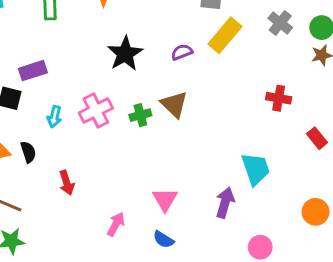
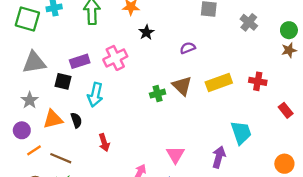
gray cross: (280, 23) -> (249, 22), moved
yellow rectangle: (225, 35) -> (219, 82), moved, turned 30
black star: (125, 54) -> (146, 32), moved, size x0.6
pink cross: (96, 110) -> (115, 58), moved
cyan arrow: (54, 117) -> (95, 95), size x1.5

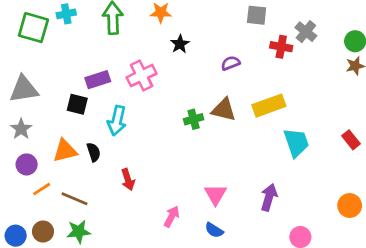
gray triangle: (34, 62) -> (24, 89), moved
red cross: (258, 81) -> (281, 47), moved
brown triangle: (182, 86) -> (224, 110), turned -30
gray star: (30, 100) -> (21, 129), moved
cyan trapezoid: (241, 133) -> (296, 143), moved

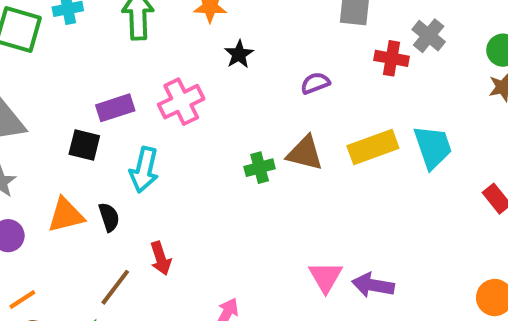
cyan trapezoid: (296, 143) -> (433, 147), moved
orange line: (42, 189) -> (22, 300), moved
pink triangle: (215, 195) -> (326, 277), moved
purple arrow: (269, 197) -> (373, 285), turned -96
brown line: (74, 199) -> (115, 287), moved, turned -76

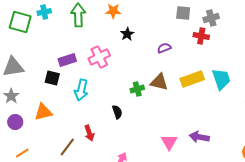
gray cross: (429, 36) -> (211, 18), moved, turned 35
black semicircle: (109, 217) -> (117, 112), moved
purple arrow: (373, 285) -> (199, 137), moved

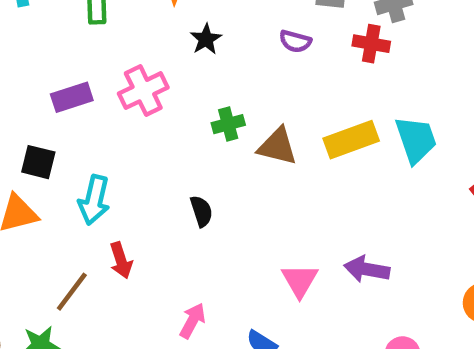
purple semicircle: (164, 48) -> (295, 41), moved, turned -144
black square: (52, 78) -> (38, 162), moved
green cross: (137, 89) -> (228, 124), moved
cyan arrow: (81, 90) -> (94, 200), moved
black semicircle: (117, 112) -> (201, 211), moved

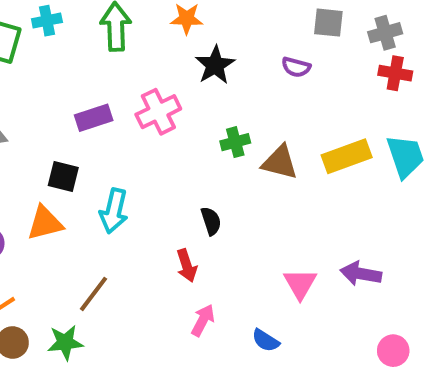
black star: (206, 39) -> (215, 65), size x1.4
red cross: (371, 44) -> (395, 73), moved
red arrow: (121, 260) -> (187, 266), moved

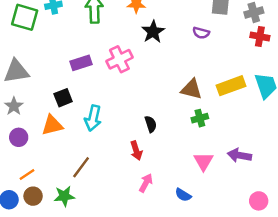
green cross: (235, 142) -> (200, 118), moved
black square: (63, 176) -> (63, 98), turned -36

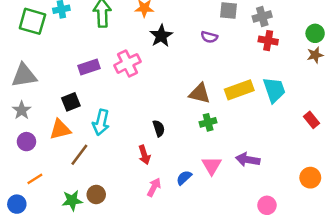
brown line: (81, 167) -> (79, 155), moved
blue semicircle: (183, 195) -> (184, 178), moved, turned 105
brown circle: (33, 196) -> (96, 194), moved

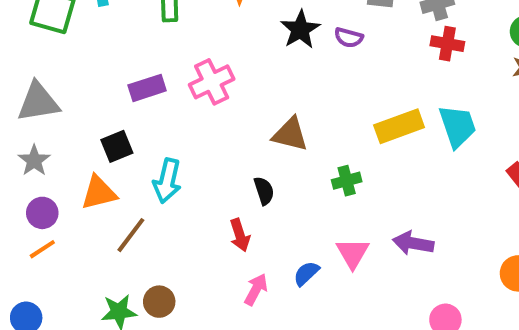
black star: (161, 36) -> (300, 29), moved
brown triangle: (200, 93) -> (290, 134), moved
orange line: (35, 179) -> (42, 249), moved

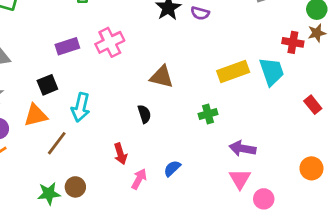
red cross: (447, 44) -> (293, 42), moved
green cross: (347, 181) -> (208, 114), moved
red arrow: (240, 235) -> (120, 154), moved
pink triangle: (353, 253) -> (240, 179), moved

